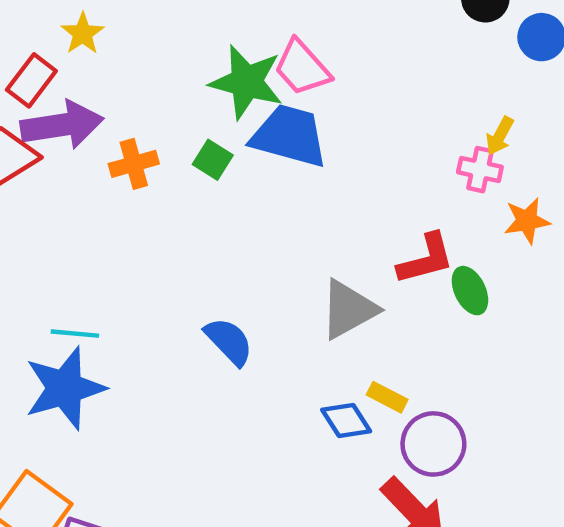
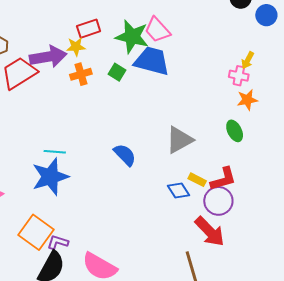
yellow star: (83, 34) -> (76, 47), moved, turned 30
red rectangle: (31, 80) -> (89, 29), moved, turned 35
orange star: (527, 221) -> (247, 100), moved
red L-shape: (426, 259) -> (223, 179), moved

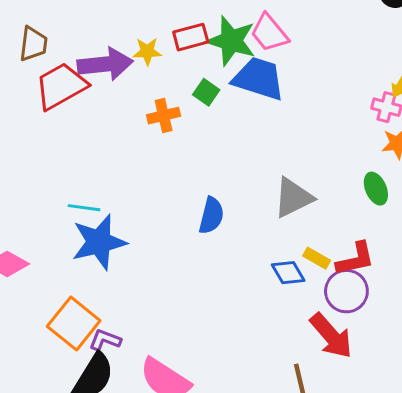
red rectangle: (89, 29) -> (191, 37), moved
orange cross: (81, 74) -> (164, 116), moved
cyan line: (55, 152) -> (84, 208), moved
blue semicircle: (125, 155) -> (211, 215), turned 55

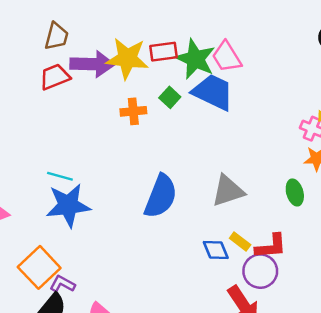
brown trapezoid: (33, 44) -> (56, 36), moved
yellow star: (147, 51) -> (127, 58), size x1.8
red trapezoid: (61, 86) -> (55, 77), size x0.7
blue semicircle: (211, 215) -> (161, 196), size x1.5

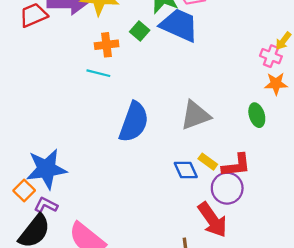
cyan line: (60, 176) -> (98, 73), moved
blue star: (68, 205) -> (46, 169), moved
orange square: (39, 267) -> (24, 191), size x0.6

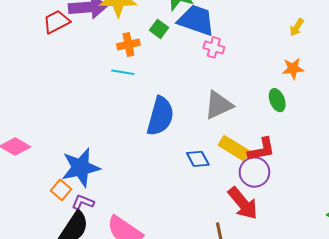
pink cross: (271, 56) -> (214, 47), moved
yellow rectangle: (208, 162) -> (234, 148), size x1.6
blue diamond: (186, 170) -> (198, 159), moved

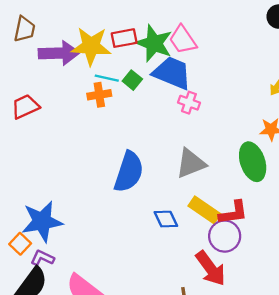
red trapezoid: (56, 22) -> (25, 107), moved
cyan line: (123, 72) -> (107, 78), moved
green ellipse: (277, 100) -> (253, 162), size x1.6

